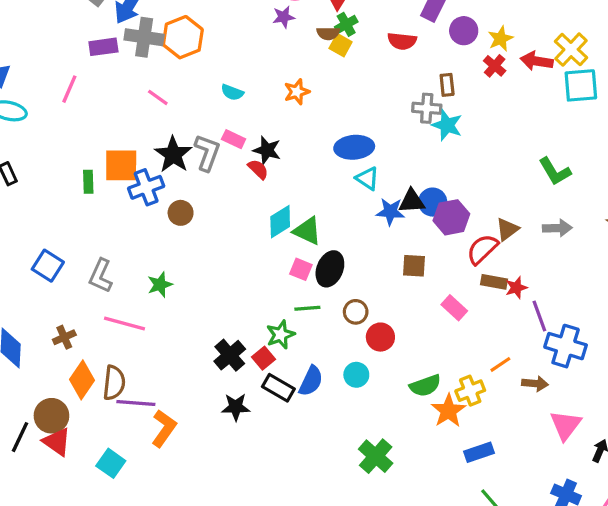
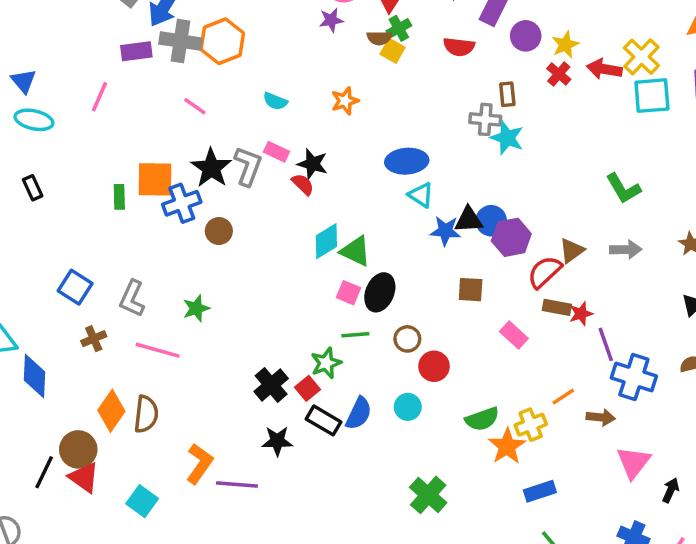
brown cross: (64, 337) -> (94, 339), moved
purple line: (136, 403) -> (237, 485), moved

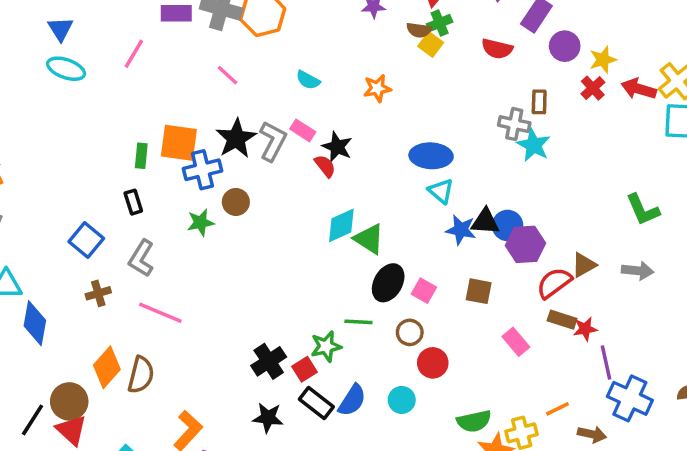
black rectangle: (33, 188) -> (133, 202), moved
pink square: (348, 293) -> (424, 291), moved
green star: (196, 308) -> (201, 222), moved

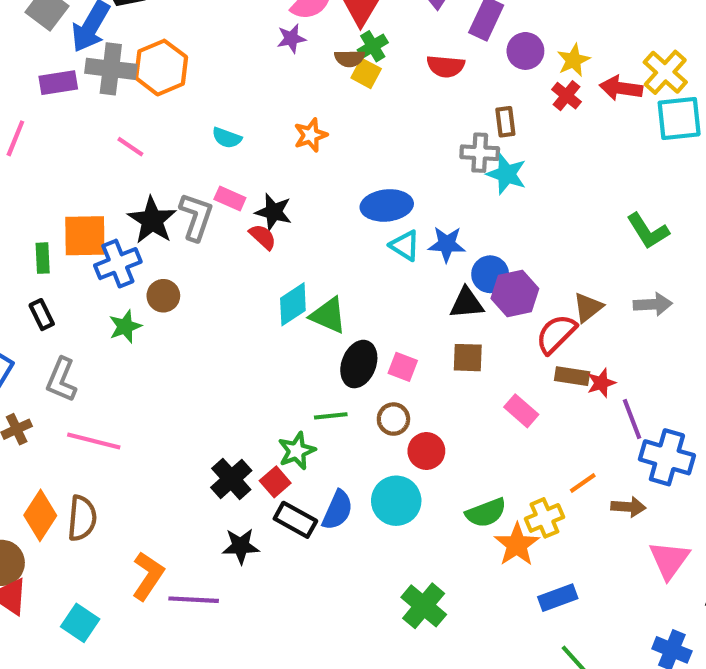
black triangle: (485, 222) -> (467, 303), moved
blue star: (461, 230) -> (447, 244), moved
cyan circle: (402, 400) -> (396, 501), size x1.5

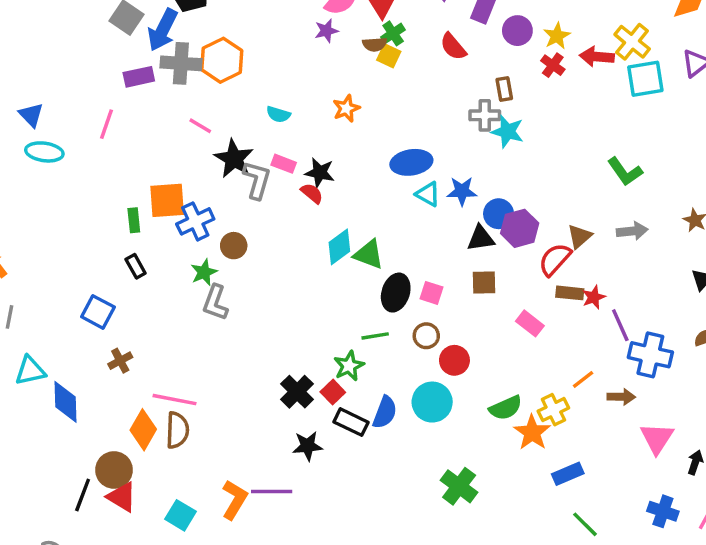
red semicircle: (446, 66) -> (453, 47), turned 48
black star: (152, 220) -> (234, 159), moved
gray L-shape: (61, 380) -> (215, 303), moved
pink line: (94, 441) -> (175, 400), moved
orange L-shape: (148, 576) -> (234, 500), moved

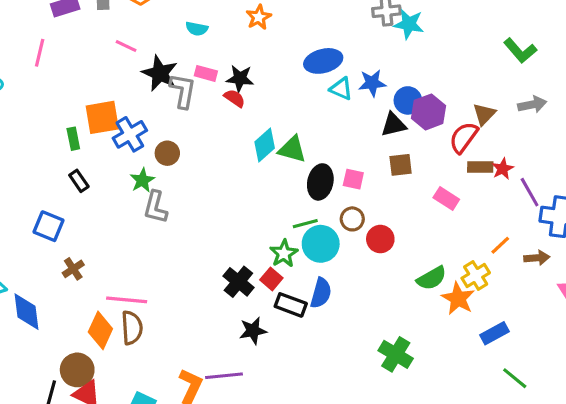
cyan circle: (432, 402) -> (321, 244), moved

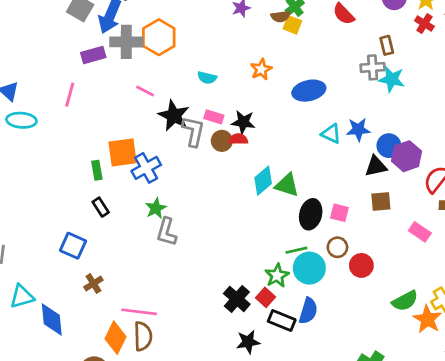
blue ellipse: (323, 61) -> (309, 91), moved
red semicircle: (235, 98) -> (238, 139), turned -36
brown circle: (167, 153) -> (222, 141), moved

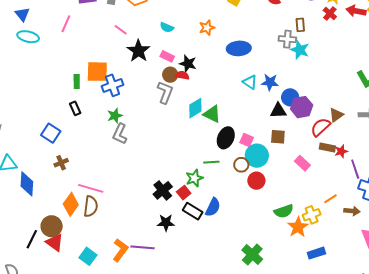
gray L-shape: (193, 131) -> (165, 92), moved
cyan circle: (309, 268) -> (257, 156), moved

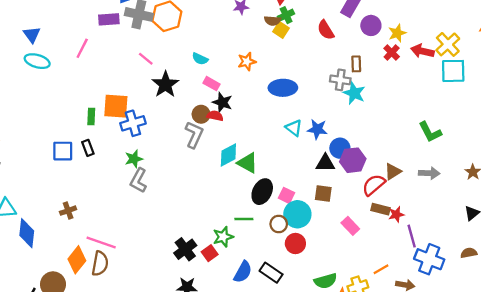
pink rectangle: (167, 56) -> (211, 84), moved
blue square: (51, 133) -> (63, 151), moved, turned -36
black rectangle: (193, 211) -> (271, 273), moved

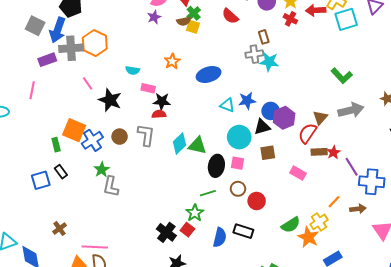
pink line: (146, 59) -> (88, 83), turned 32
orange square: (116, 106) -> (74, 130), turned 35
brown circle: (201, 114) -> (120, 137), moved
gray arrow: (429, 173) -> (351, 110), size x1.4
cyan circle: (297, 214) -> (239, 137), moved

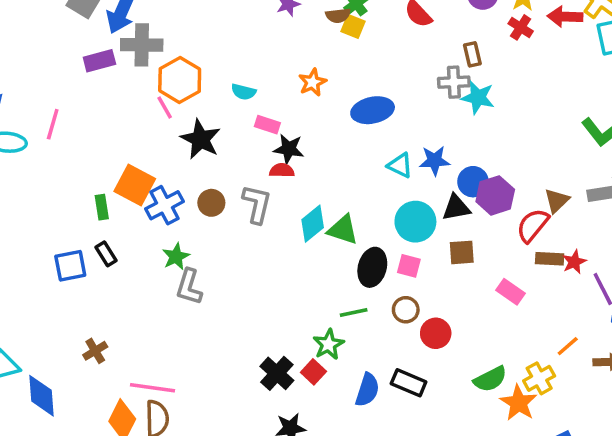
orange hexagon: (95, 43) -> (180, 80), moved
pink line: (32, 90) -> (53, 124), moved

